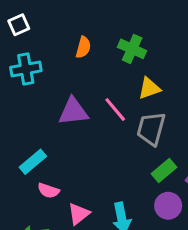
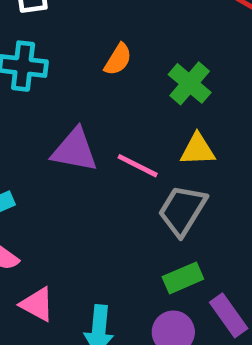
pink line: (115, 109) -> (138, 166), turned -40
pink triangle: (79, 214) -> (37, 304), turned 50

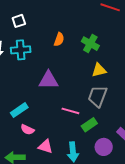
pink line: (138, 166) -> (70, 111), moved
green rectangle: (183, 278) -> (89, 125), moved

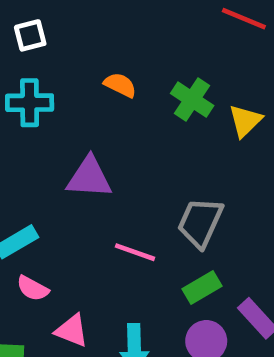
orange semicircle: (59, 39) -> (120, 85), turned -88
yellow triangle: (99, 70) -> (245, 121), moved, turned -35
green rectangle: (89, 125) -> (202, 288), moved

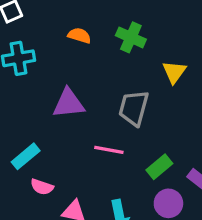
yellow triangle: (245, 121) -> (174, 72), moved
gray trapezoid: (200, 223) -> (134, 108), moved

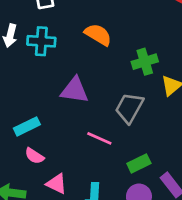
orange semicircle: (79, 36) -> (98, 35), size x1.4
green cross: (131, 37) -> (145, 62), moved, turned 35

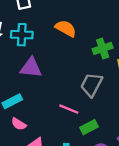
purple triangle: (75, 90) -> (31, 68), moved
green rectangle: (139, 163) -> (89, 127), moved

